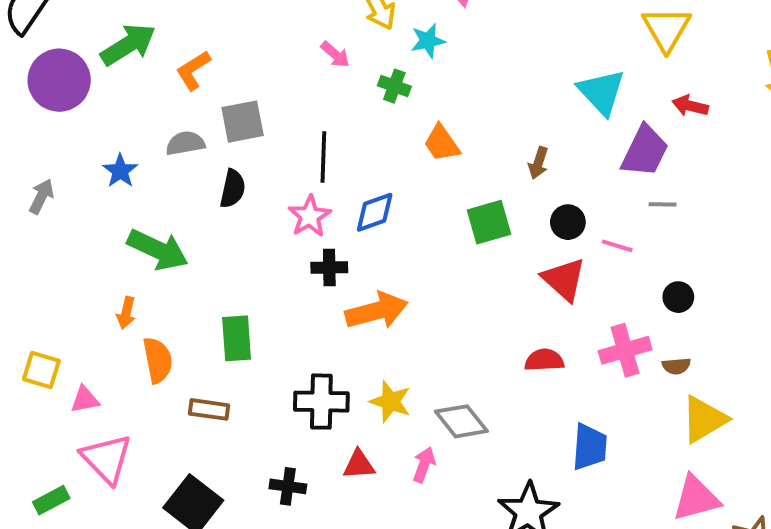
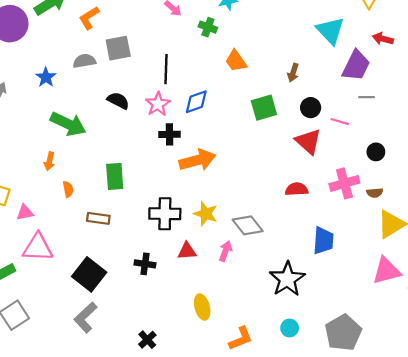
black semicircle: (233, 189) -> (118, 101), moved, turned -75
orange semicircle: (158, 360) -> (68, 189), size x0.6
pink triangle: (106, 459) -> (38, 248), turned -44

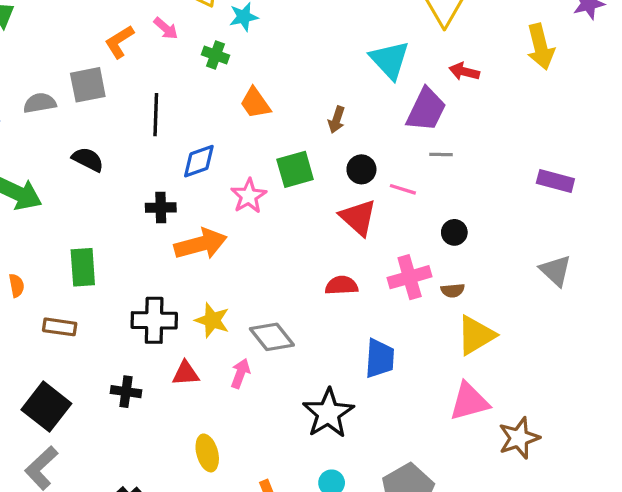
orange L-shape: (89, 18) -> (119, 42), moved
pink star: (158, 104) -> (249, 196), moved

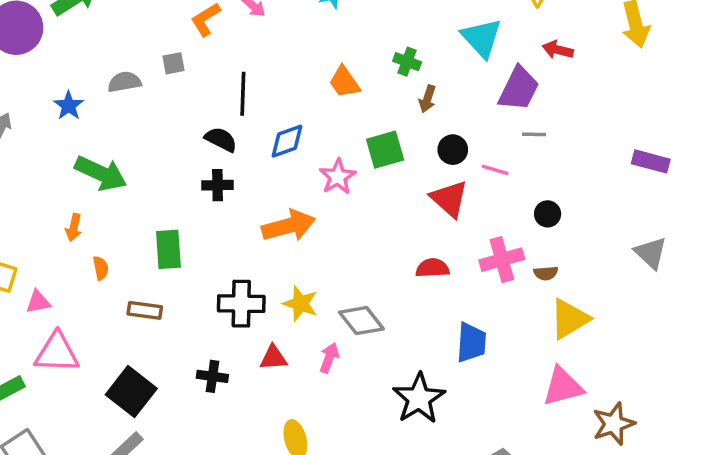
green cross: (215, 55) -> (407, 62), moved
gray square: (88, 85) -> (174, 63), size x0.6
black semicircle: (88, 159) -> (221, 139), moved
black cross: (161, 208) -> (218, 185), moved

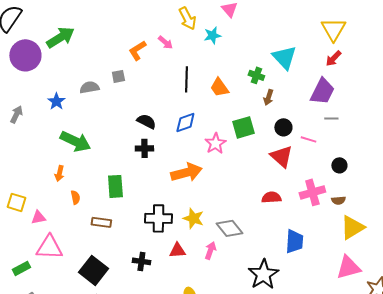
cyan triangle: (482, 38) -> (284, 57), moved
red arrow: (558, 50) -> (333, 58), moved, turned -60
black line: (243, 94) -> (186, 79), moved

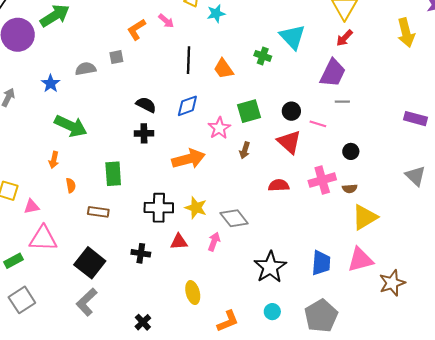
brown arrow: (268, 97) -> (245, 150), moved
blue trapezoid: (294, 241) -> (321, 263), moved

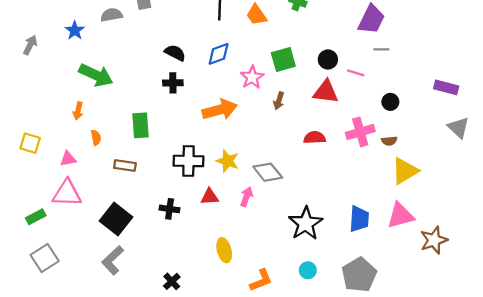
purple rectangle: (416, 119) -> (446, 87), moved
red triangle: (289, 142) -> (326, 92), turned -35
pink triangle: (31, 207) -> (68, 159), moved

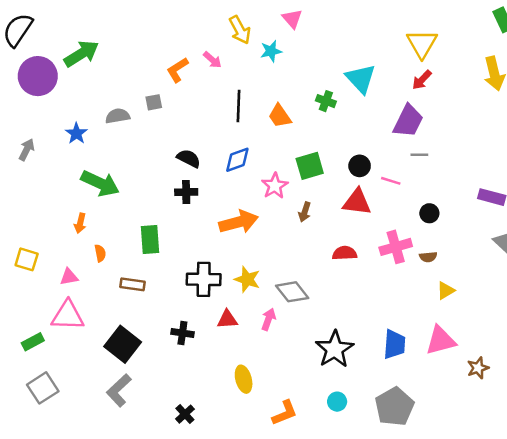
yellow triangle: (405, 171) -> (446, 291), size x0.6
brown star: (434, 240) -> (478, 368), size x0.7

